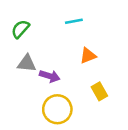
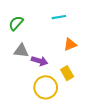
yellow rectangle: (99, 91) -> (67, 73), moved

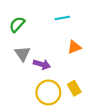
gray triangle: (21, 51) -> (22, 54), turned 49
yellow rectangle: (67, 73) -> (74, 88), moved

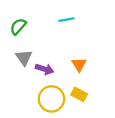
orange triangle: (74, 47) -> (79, 64), moved, turned -40
yellow rectangle: (74, 88) -> (79, 94), turned -32

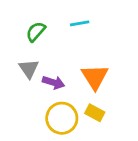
green semicircle: (18, 26) -> (36, 32), moved
orange triangle: (79, 64) -> (95, 77), size x1.5

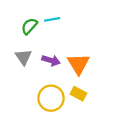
cyan line: (80, 23) -> (52, 19), moved
purple arrow: (54, 82) -> (51, 60), moved

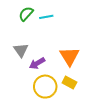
green semicircle: (29, 26) -> (26, 14), moved
purple arrow: (51, 60) -> (37, 63), moved, turned 133

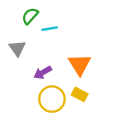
cyan line: (46, 17) -> (50, 29), moved
gray triangle: (21, 50) -> (17, 48), moved

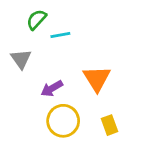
yellow rectangle: (80, 94) -> (110, 125), moved, turned 42

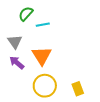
orange triangle: (97, 79) -> (42, 56), moved
purple arrow: (52, 88) -> (17, 63), moved, turned 70

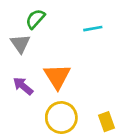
cyan line: (43, 25) -> (93, 29), moved
gray triangle: (15, 42) -> (20, 44), moved

